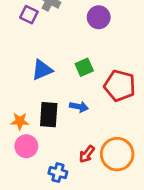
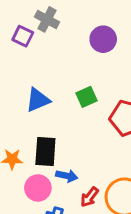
blue arrow: (79, 107) -> (67, 176), moved
pink circle: (26, 146) -> (38, 188), moved

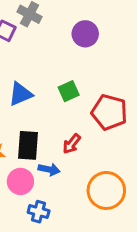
red arrow: (90, 197) -> (72, 144), moved

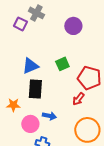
red arrow: (72, 144) -> (78, 99), moved
black rectangle: (28, 145) -> (35, 89), moved

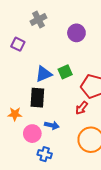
gray cross: (36, 13) -> (38, 20), turned 35
purple square: (20, 24) -> (18, 44), moved
blue triangle: (30, 66) -> (44, 74), moved

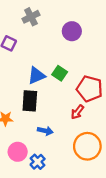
green square: (65, 72) -> (60, 73), turned -32
pink circle: (32, 134) -> (18, 152), moved
blue cross: (45, 154) -> (38, 162), turned 32

